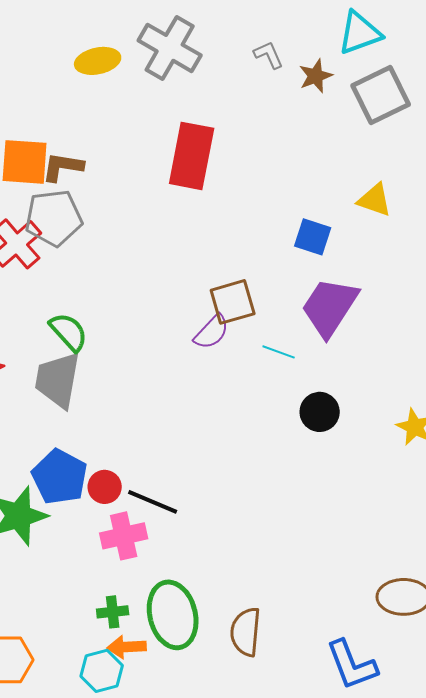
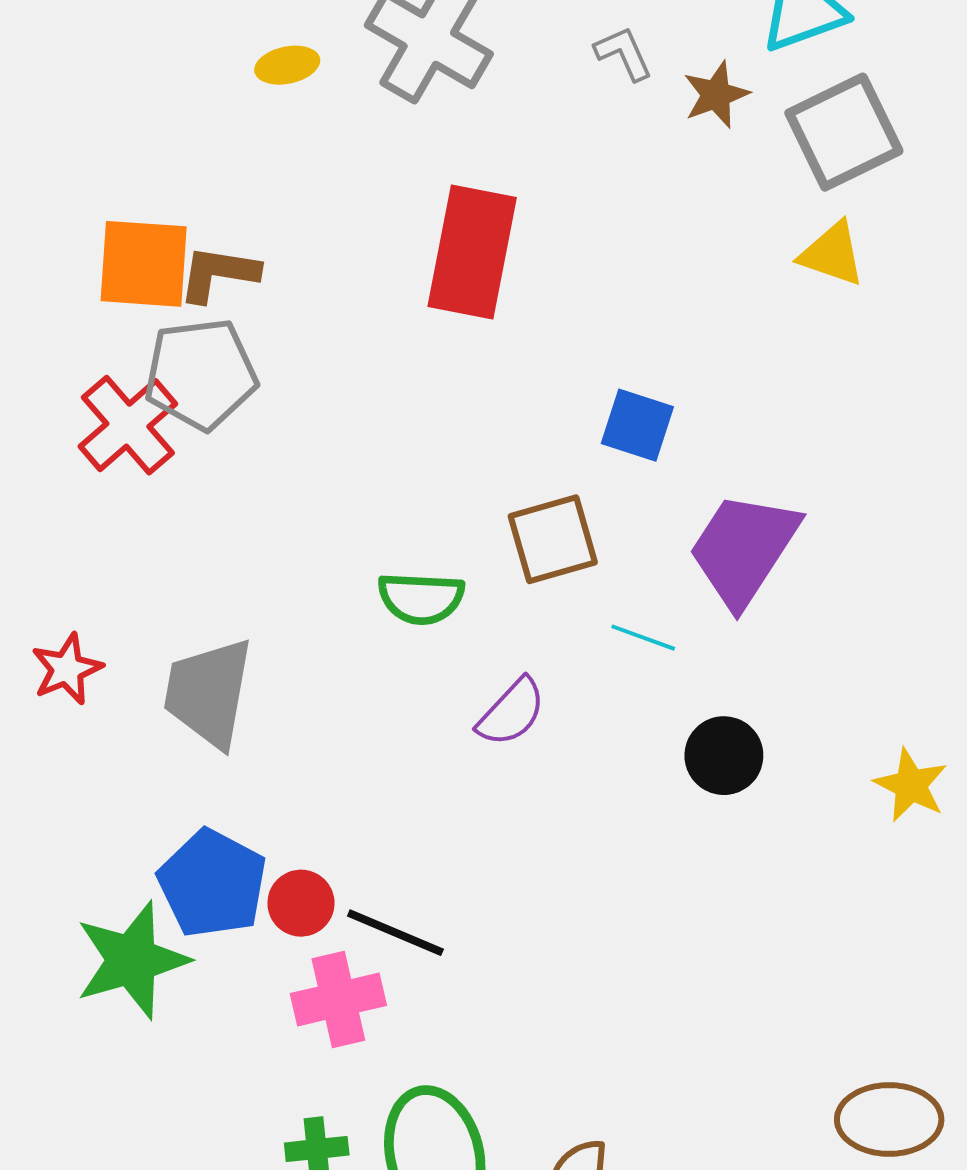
yellow ellipse: (98, 61) -> (287, 65), size x0.7
yellow triangle: (375, 200) -> (832, 254), moved
blue square: (313, 237) -> (637, 425), moved
green semicircle: (69, 332) -> (421, 598), moved, turned 135
purple semicircle: (212, 332) -> (511, 712), moved

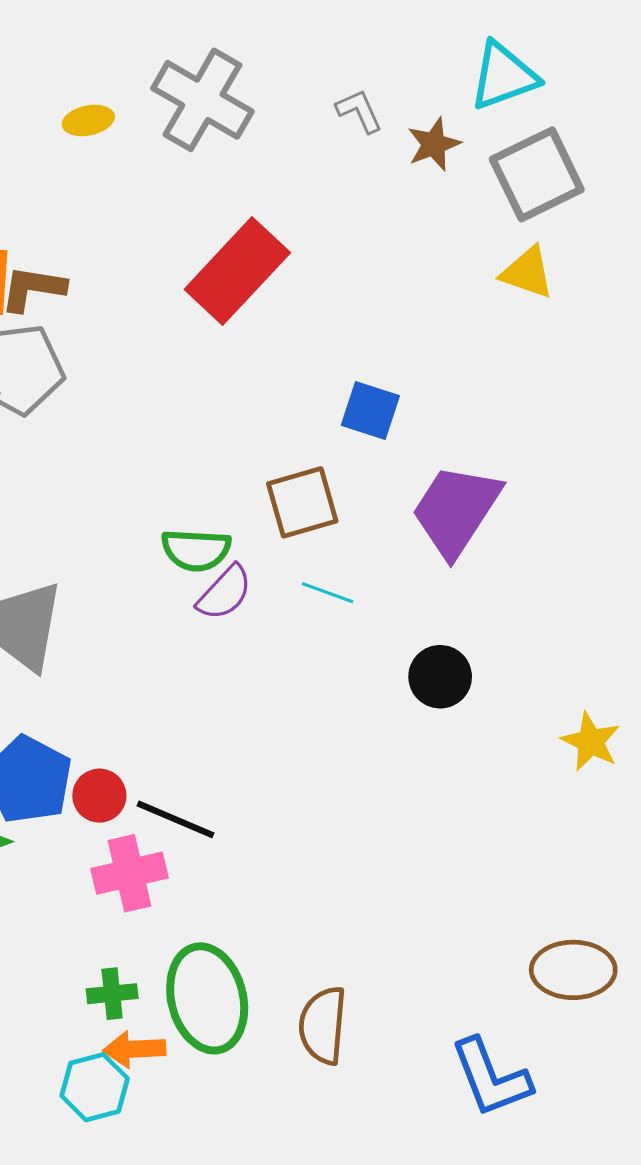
red rectangle: (472, 252) -> (237, 271), turned 32
cyan line: (643, 638) -> (328, 593), moved
purple semicircle: (511, 712) -> (225, 593), moved
yellow star: (911, 785) -> (591, 742), moved

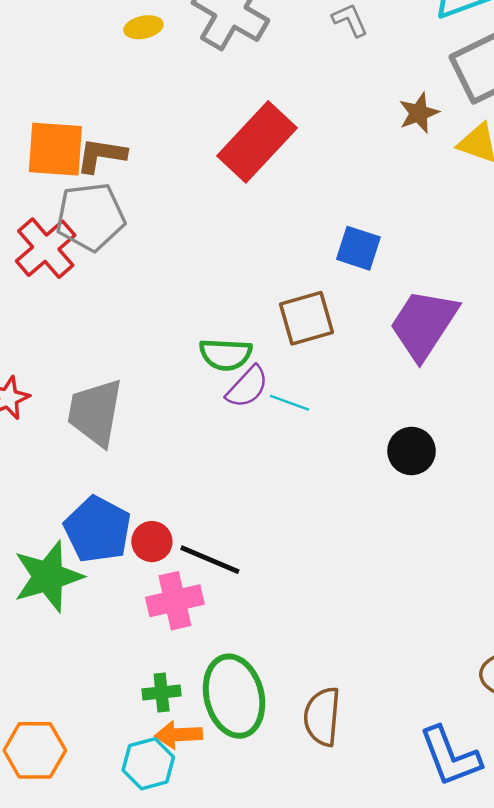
brown star: (434, 144) -> (419, 113), moved
cyan line: (328, 593) -> (290, 403), moved

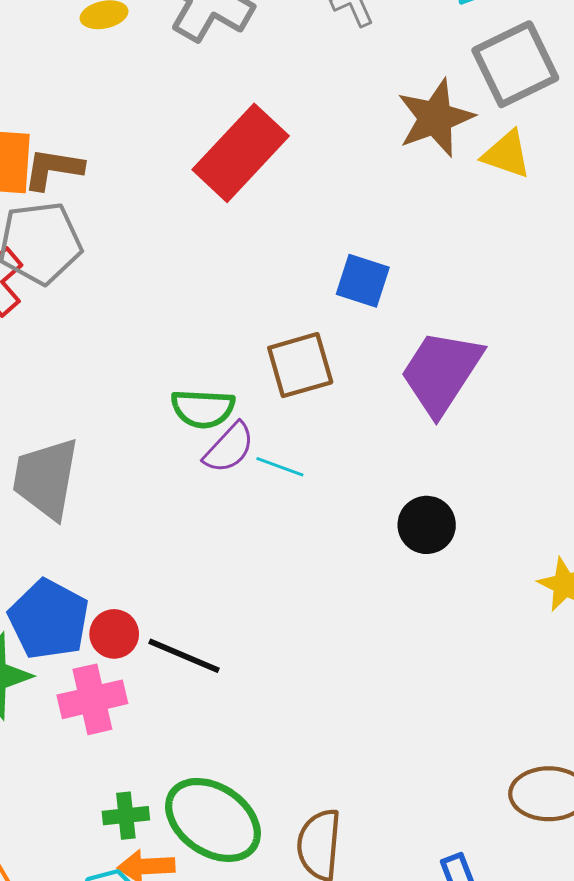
brown star: (419, 113) -> (435, 118), size x1.6
pink cross: (175, 601) -> (92, 699), moved
green ellipse: (234, 696) -> (213, 820), turned -42

